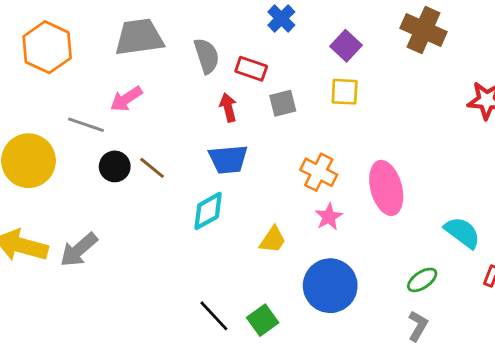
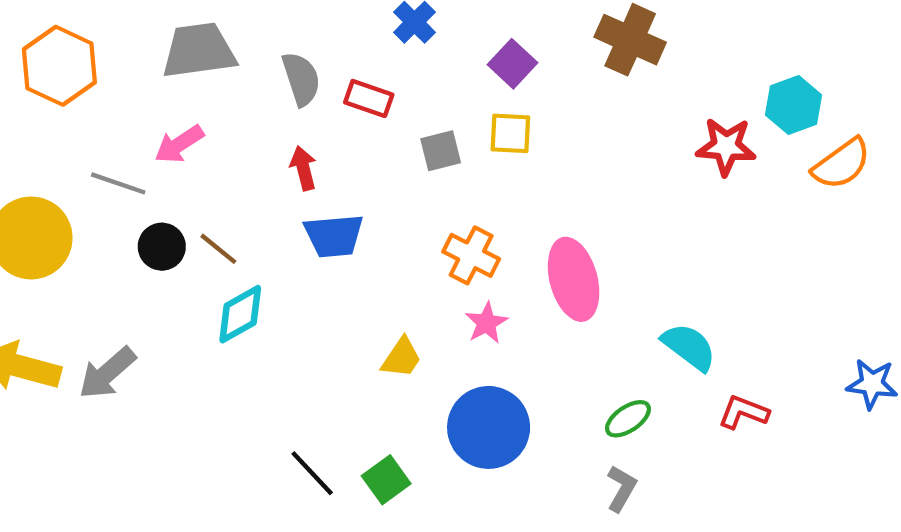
gray square: (283, 103) -> (441, 151), moved
red arrow: (228, 108) -> (303, 168), moved
cyan diamond: (208, 211) -> (240, 314), moved

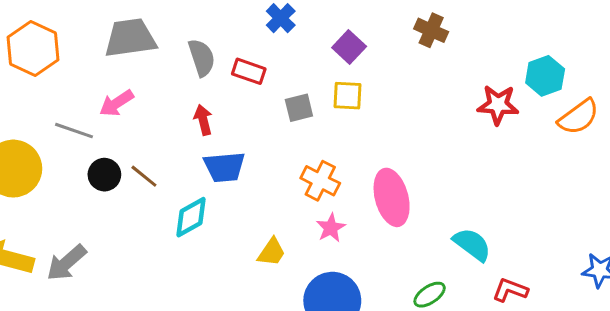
brown cross: (630, 40) -> (431, 30), size x0.7
cyan diamond: (240, 314) -> (191, 217), moved

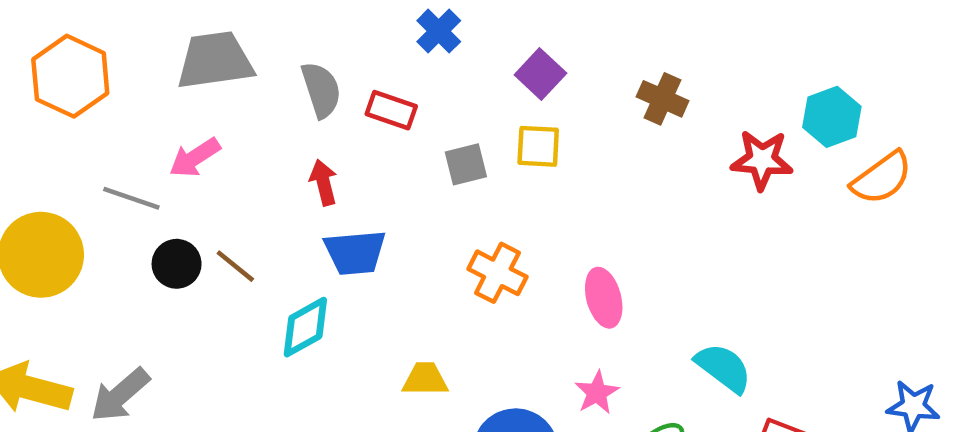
brown cross: (431, 30) -> (662, 99), moved
pink ellipse: (392, 197) -> (604, 298), size x0.7
pink star: (331, 228) -> (597, 393), moved
yellow trapezoid: (272, 252) -> (425, 379), turned -124

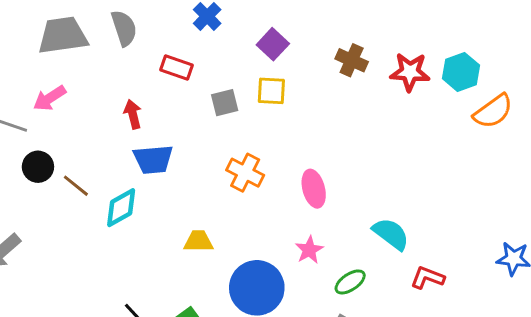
gray semicircle: (321, 90) -> (124, 28), moved
red star: (762, 160) -> (410, 72), moved
brown line: (235, 266) -> (76, 186), moved

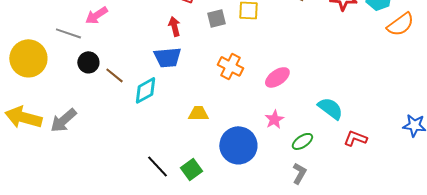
red arrow: (133, 114) -> (174, 26), moved
pink ellipse: (314, 189) -> (277, 77), turned 70

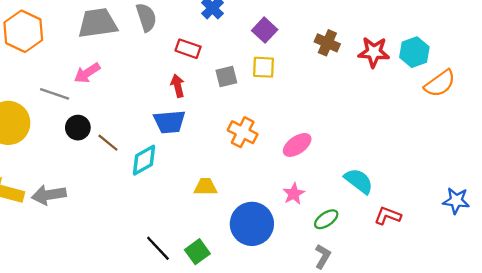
gray arrow: (63, 120) -> (49, 195), turned 32

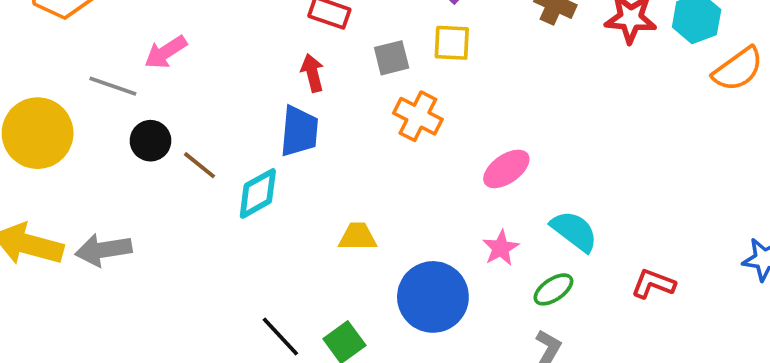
blue trapezoid: (170, 122) -> (299, 131), turned -80
orange cross: (243, 132) -> (418, 116), moved
cyan semicircle: (359, 181) -> (574, 231), moved

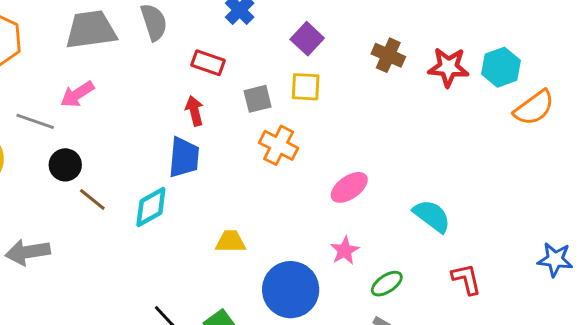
brown line: (199, 165) -> (92, 199), moved
cyan semicircle: (574, 231) -> (432, 216), moved
red L-shape: (653, 284) -> (466, 279), turned 56

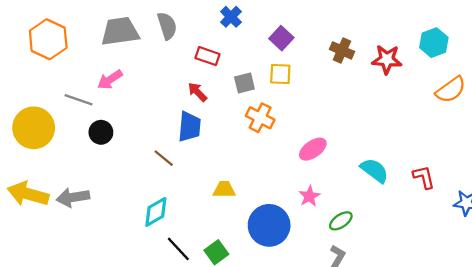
cyan hexagon: (501, 67) -> (434, 43), moved
red arrow: (194, 111) -> (197, 92), turned -30
brown line: (92, 199) -> (164, 158), moved
cyan diamond: (151, 207) -> (156, 212), moved
red L-shape: (466, 279) -> (424, 177), moved

